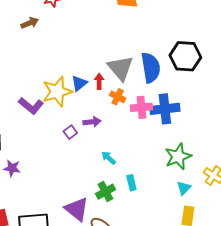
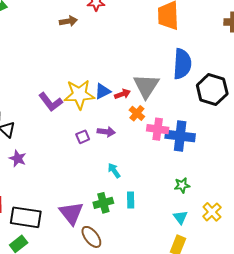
blue semicircle: (151, 68) -> (182, 64), moved
red arrow: (99, 81) -> (122, 94), turned 56
green star: (178, 156) -> (182, 185), size x0.6
cyan triangle: (184, 188) -> (180, 217), turned -35

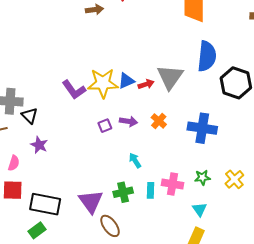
orange cross: (137, 113) -> (159, 121), moved
pink cross: (158, 129) -> (172, 184), moved
yellow cross: (212, 212) -> (234, 179), moved

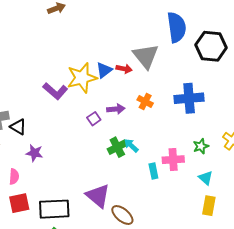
red arrow: (146, 84) -> (124, 69), turned 42
green cross: (123, 192) -> (117, 147), moved

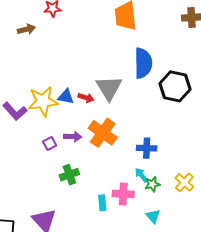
blue triangle: (104, 70) -> (66, 97), turned 42
blue cross: (189, 98) -> (147, 148), moved, size x0.7
orange cross: (145, 102) -> (103, 133), size x1.8
cyan arrow: (131, 145) -> (141, 175), moved

